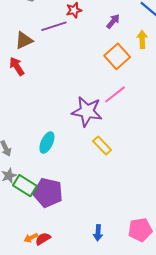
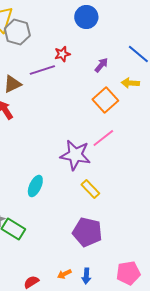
yellow arrow: (142, 39) -> (130, 83), turned -84
purple pentagon: (48, 193) -> (87, 232), moved
orange arrow: (31, 238) -> (64, 274), moved

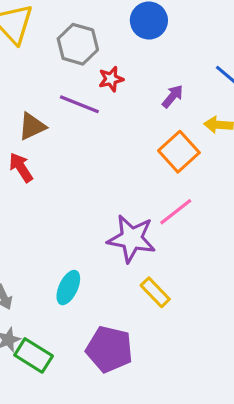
gray hexagon: (17, 32) -> (78, 44), moved
purple line: (42, 70) -> (79, 104), turned 40
purple pentagon: (87, 232) -> (109, 349), moved

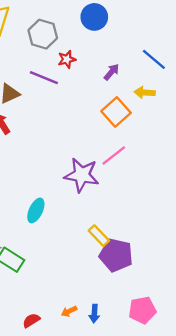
yellow rectangle: (155, 292) -> (99, 236), moved
purple pentagon: (109, 349) -> (116, 255), moved

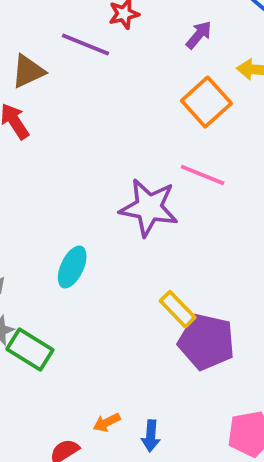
pink line: (114, 156) -> (203, 175), turned 60
orange arrow: (69, 311) -> (107, 422), moved
blue arrow: (94, 314) -> (151, 436), moved

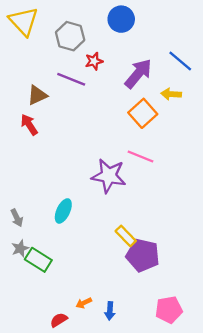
purple arrow: (199, 35) -> (138, 74), size x1.8

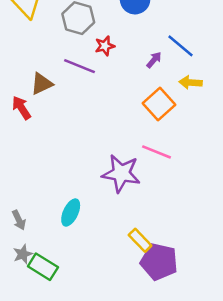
blue line: (180, 61) -> (180, 46), moved
purple arrow: (138, 74) -> (154, 60), size x0.5
red arrow: (29, 125) -> (21, 108), moved

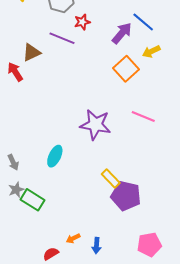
purple arrow: (154, 60) -> (122, 33), size x1.6
yellow arrow: (191, 83) -> (151, 51), turned -30
pink line: (156, 152) -> (143, 117), moved

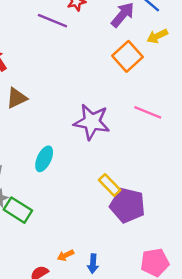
brown triangle: (31, 52) -> (17, 98), moved

